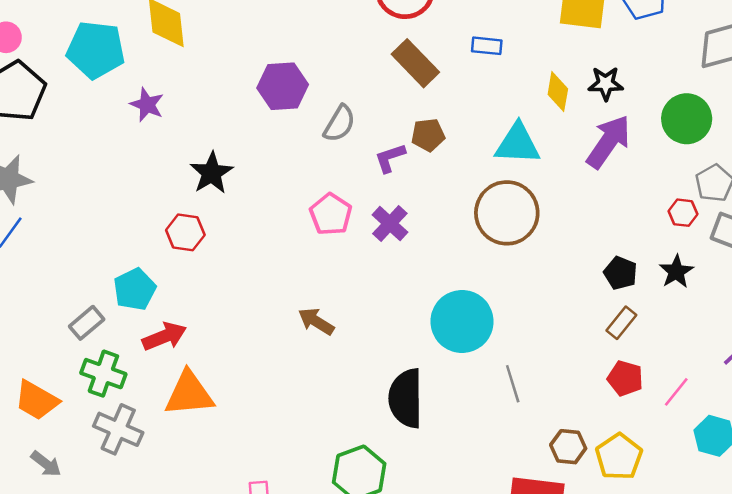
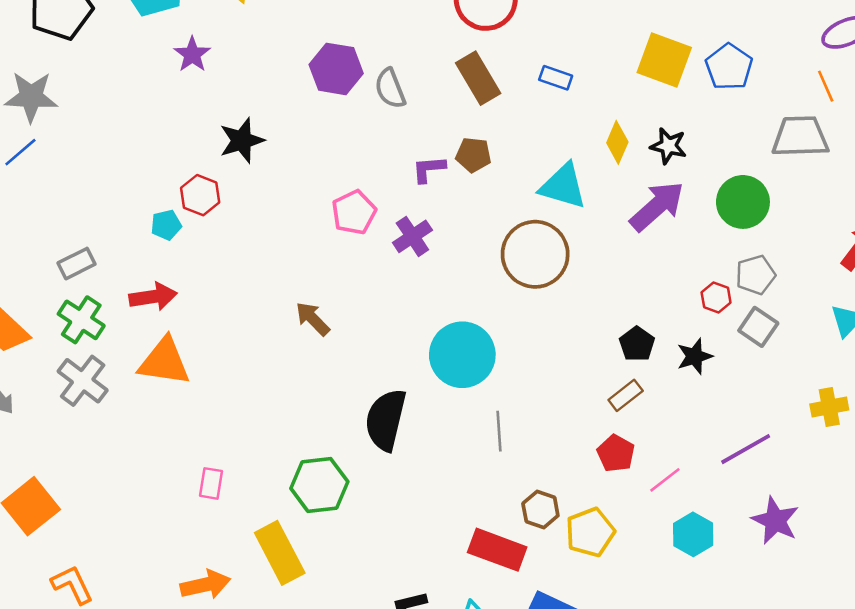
gray semicircle: (339, 124) -> (390, 88), moved, turned 114
cyan pentagon: (135, 289) -> (166, 225), moved, size x0.7

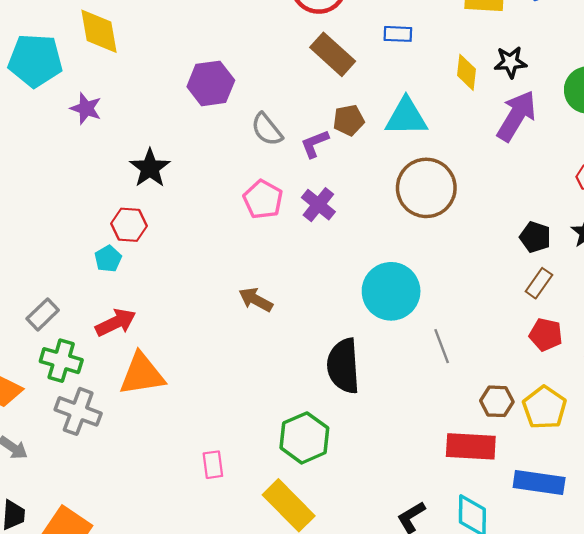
gray semicircle: (390, 88) -> (267, 129), moved
cyan triangle: (563, 186) -> (406, 117), moved

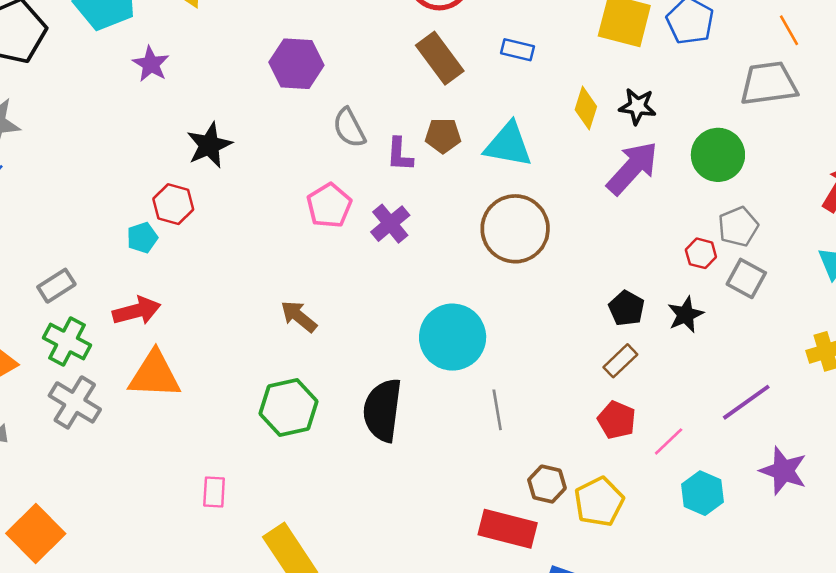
purple L-shape: (315, 144) -> (400, 154), turned -76
green hexagon: (304, 438) -> (289, 407), moved

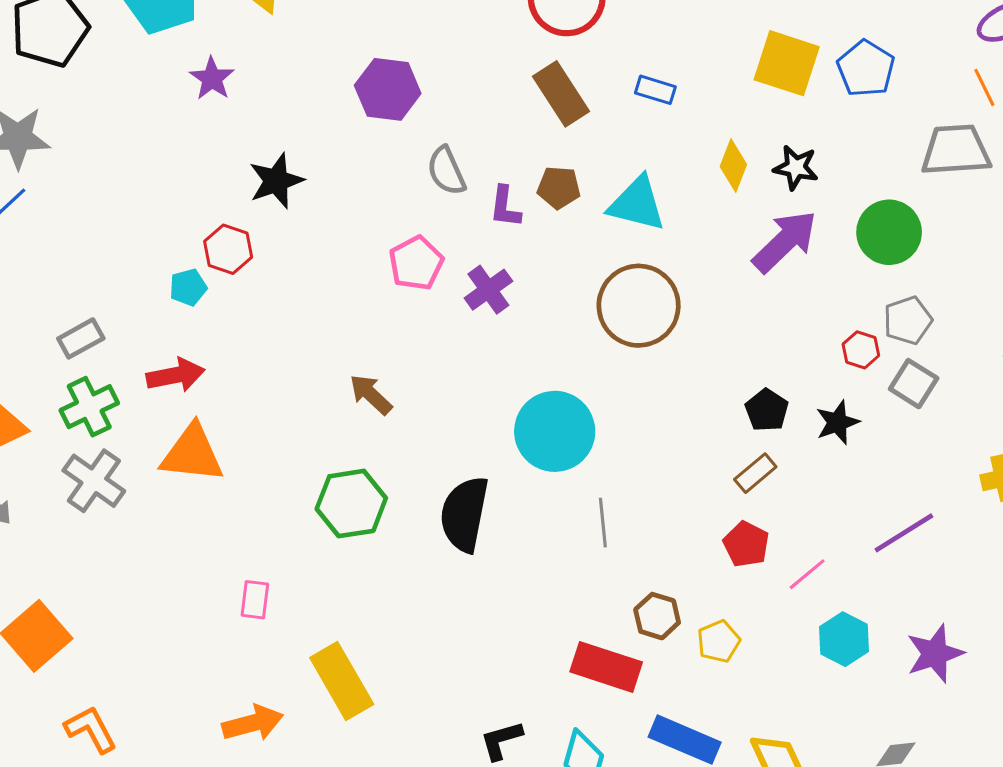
green cross: (67, 342) -> (89, 407), turned 33
purple star: (783, 471) -> (935, 654), moved, turned 30
yellow pentagon: (599, 502) -> (719, 641), size x0.7

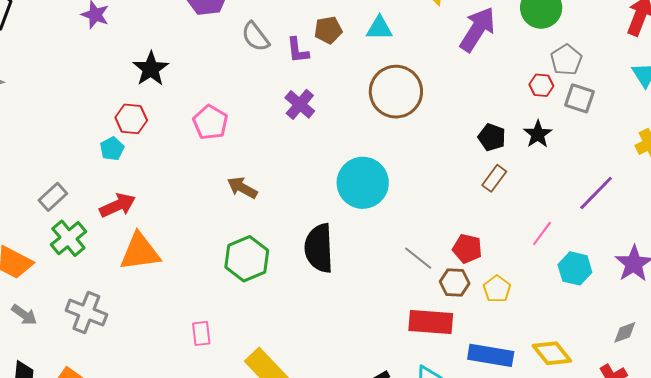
cyan triangle: (637, 204) -> (379, 28), size x0.7
pink pentagon: (416, 263) -> (210, 122), moved
gray cross: (94, 481) -> (86, 312), moved
gray line: (603, 523) -> (418, 258), moved, turned -32
red pentagon: (746, 544) -> (467, 249), moved

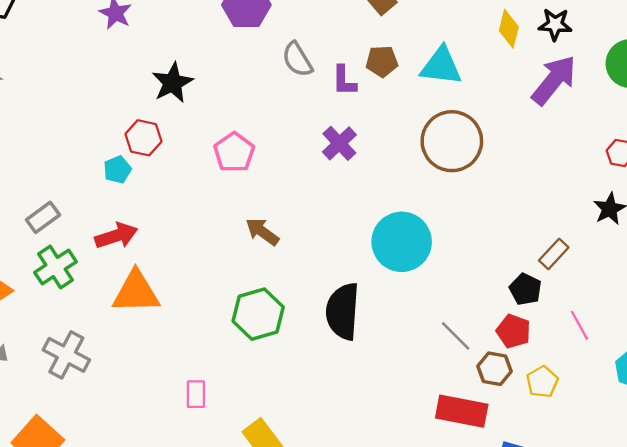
cyan triangle: (379, 28) -> (441, 66), size x1.4
black pentagon: (492, 137) -> (525, 289), moved
pink line: (542, 234) -> (579, 325), moved, turned -72

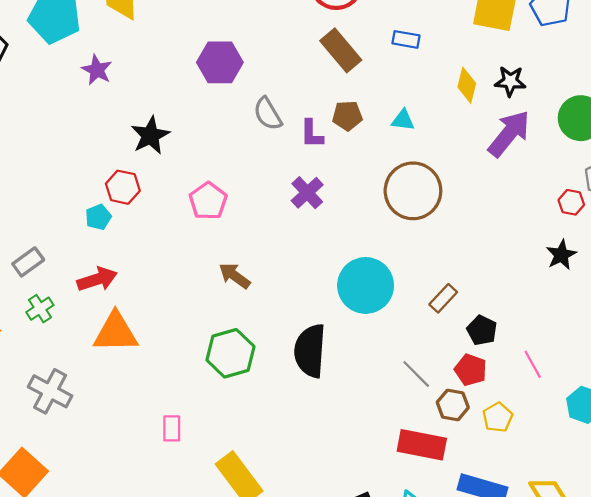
cyan triangle: (441, 66) -> (403, 120), size x0.6
brown rectangle: (554, 254) -> (443, 298), moved
green cross: (55, 267) -> (40, 309), size x0.7

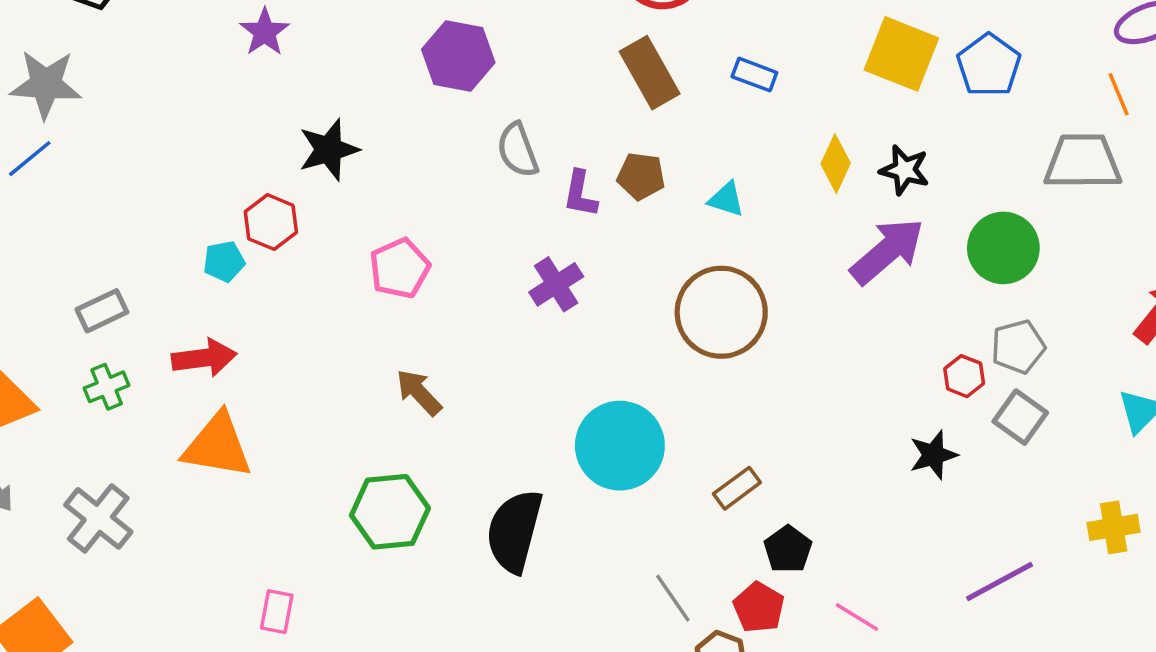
pink line: (533, 364) -> (857, 617), turned -40

